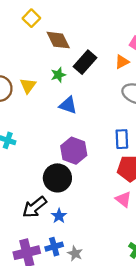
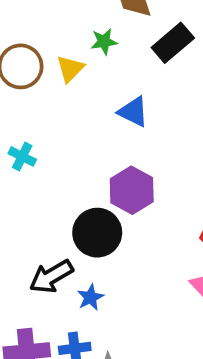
green star: (58, 75) -> (104, 42), moved

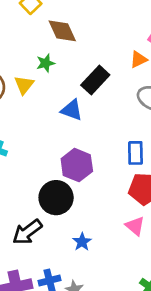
black rectangle: (173, 43) -> (95, 80), moved
blue star: (90, 297) -> (82, 242), moved

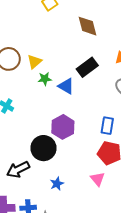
brown diamond: (62, 31) -> (88, 26), moved
green star: (46, 63) -> (45, 79), moved

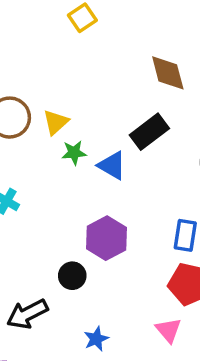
brown diamond: (88, 26) -> (168, 73), moved
black circle: (44, 148) -> (72, 276), size x0.6

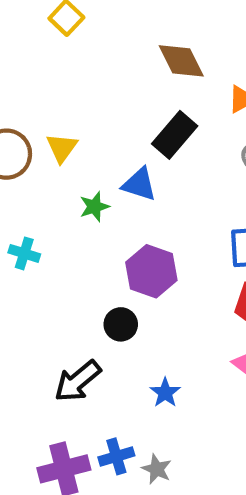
green star: (74, 153) -> (94, 207), moved

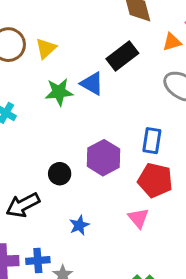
green star: (94, 207) -> (59, 92), size x1.4
purple hexagon: (151, 271) -> (104, 158), moved

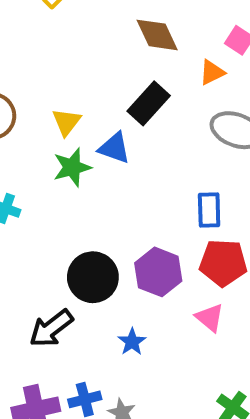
yellow triangle: (46, 48) -> (66, 122), moved
purple hexagon: (104, 158) -> (158, 272), moved
black circle: (60, 174) -> (93, 277), size x1.6

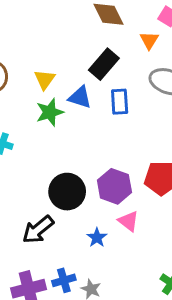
orange triangle: (212, 72) -> (149, 40), turned -30
blue rectangle: (209, 210) -> (120, 102), moved
pink triangle: (210, 318) -> (128, 221), moved

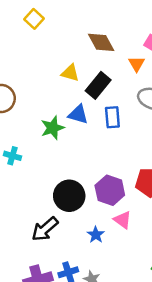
yellow triangle: (45, 79) -> (70, 73), moved, turned -48

